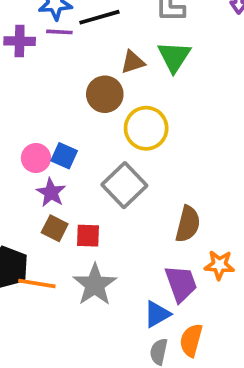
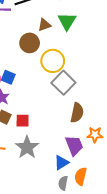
gray square: (124, 185) -> (63, 83), moved

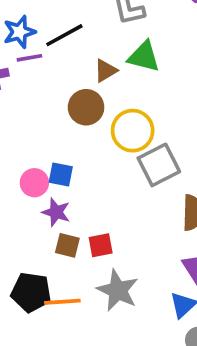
green triangle: (67, 21) -> (144, 57), turned -36
gray square: (63, 83) -> (159, 165), turned 30

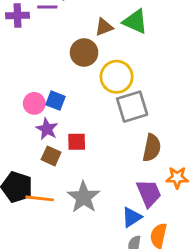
red square: (101, 245) -> (77, 142), moved

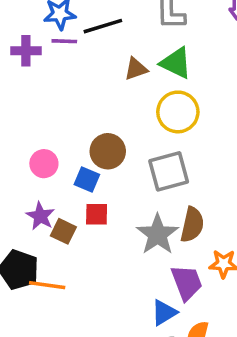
brown circle: (84, 53) -> (108, 151), moved
yellow circle: (117, 77) -> (178, 112), moved
blue square: (56, 101) -> (87, 180), moved
purple star: (47, 129) -> (40, 216), moved
gray star: (84, 197) -> (158, 234), moved

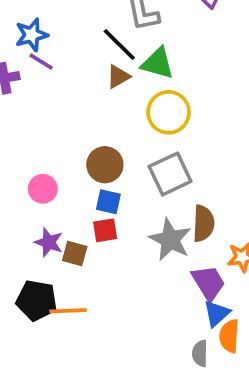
black line: (103, 26) -> (119, 44), moved, turned 72
purple line: (64, 41) -> (41, 62), turned 40
blue square: (87, 180) -> (108, 202), moved
blue triangle: (164, 313) -> (217, 313), moved

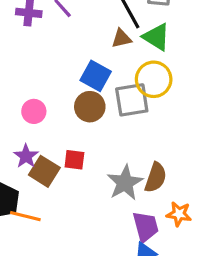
gray square: (170, 174) -> (132, 100), moved
blue square: (108, 202) -> (96, 76), moved, size x1.4
brown square: (75, 254) -> (44, 171), size x1.4

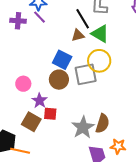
purple star: (26, 156) -> (40, 101), moved

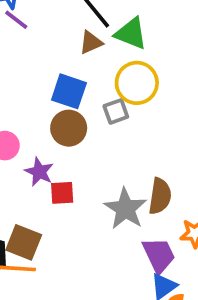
gray square: (86, 74) -> (116, 111), size x0.6
brown square: (31, 122) -> (24, 242), moved

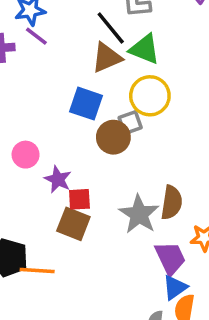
brown triangle: (91, 42) -> (107, 58), size x1.4
brown circle: (69, 128) -> (113, 137), moved
brown square: (24, 242) -> (73, 224), moved

